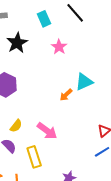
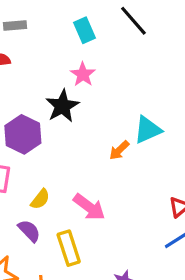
black star: (17, 43) -> (62, 106), moved
pink star: (59, 47) -> (83, 74), moved

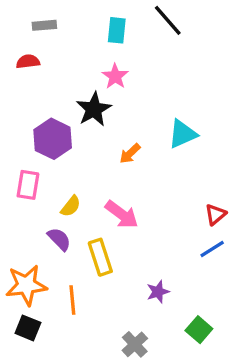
cyan rectangle: (84, 30) -> (117, 30), turned 30
orange arrow: (119, 150) -> (130, 154), moved

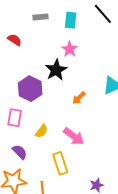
gray rectangle: (44, 25) -> (41, 17), moved
red semicircle: (28, 62) -> (15, 40), turned 40
purple semicircle: (59, 239) -> (20, 152), moved

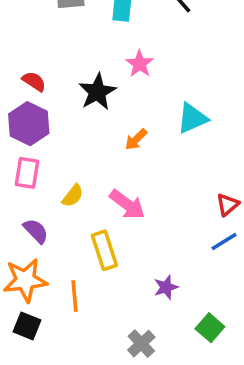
red semicircle: (15, 40) -> (34, 81), moved
pink star: (70, 49) -> (140, 64), moved
purple hexagon: (30, 89) -> (29, 124), moved

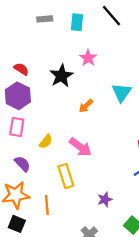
cyan triangle: (192, 118) -> (122, 92), turned -30

